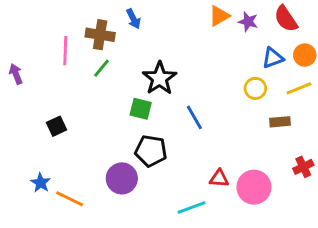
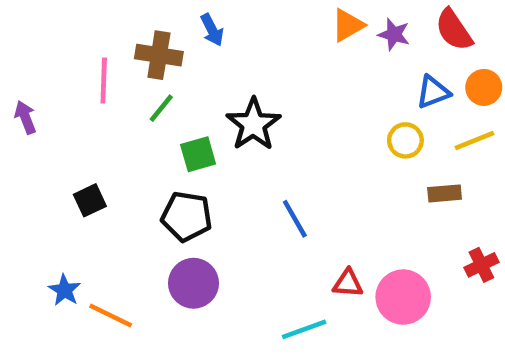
green square: (141, 109) -> (198, 154), moved, turned -30
blue line: (194, 117) -> (295, 219), moved
black pentagon: (151, 151) -> (187, 216), moved

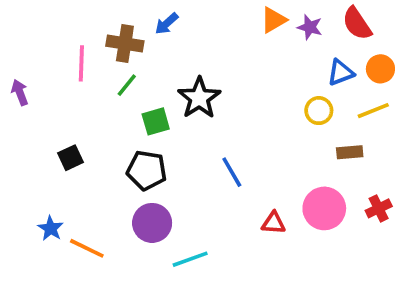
blue arrow: (212, 30) -> (167, 24), turned 75
pink circle: (403, 297) -> (324, 208), moved
cyan line: (304, 329) -> (190, 259), moved

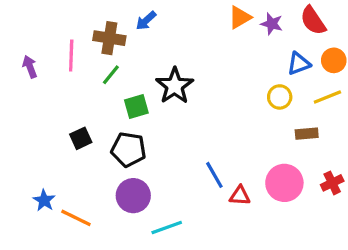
purple arrow: (20, 92) -> (30, 67), moved
black square: (71, 158) -> (81, 138), moved
blue line: (232, 172) -> (214, 175), moved

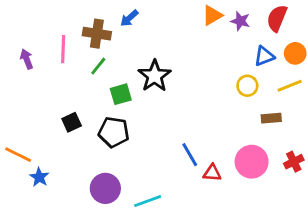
red semicircle: (313, 21) -> (277, 18), turned 56
purple circle: (133, 196) -> (105, 188), moved
orange line: (76, 218) -> (18, 155), moved

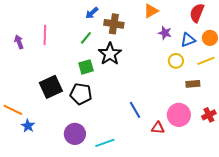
purple star: (240, 21) -> (165, 33), moved
brown cross: (97, 34) -> (114, 24), moved
green line: (98, 66) -> (86, 38), moved
black square: (72, 122) -> (51, 87), size x1.6
red triangle: (212, 173) -> (158, 128), moved

